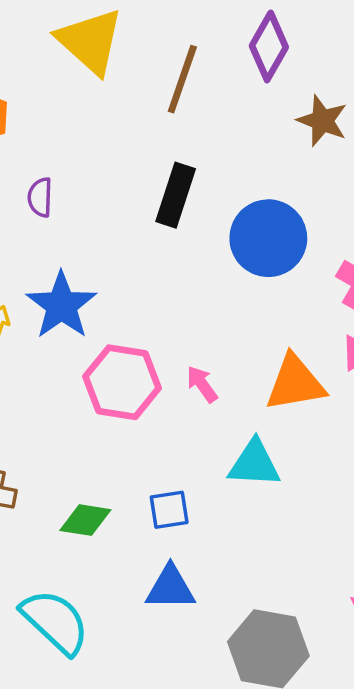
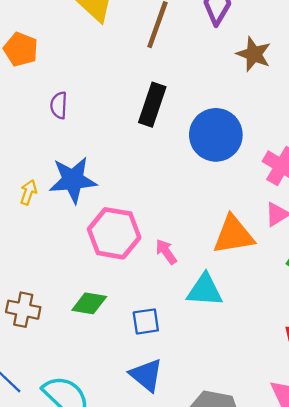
blue star: (61, 305) -> (73, 180), turned 30
pink arrow: (202, 384) -> (166, 252), moved
green diamond: (85, 520) -> (89, 303), moved
blue triangle: (170, 588) -> (146, 375), turned 39

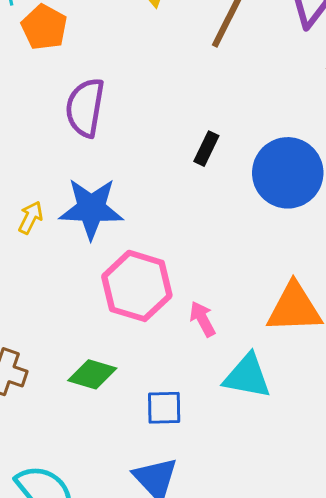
purple semicircle: (59, 105) -> (85, 108), size x1.6
black rectangle: (152, 105) -> (206, 149), moved, size x0.6

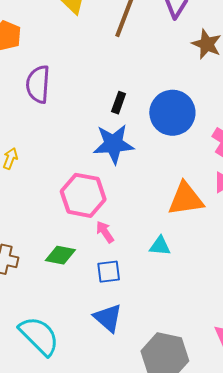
blue star: (91, 209) -> (114, 144), moved
pink arrow: (203, 319) -> (105, 232), moved
cyan triangle: (247, 376) -> (160, 246), size x0.7

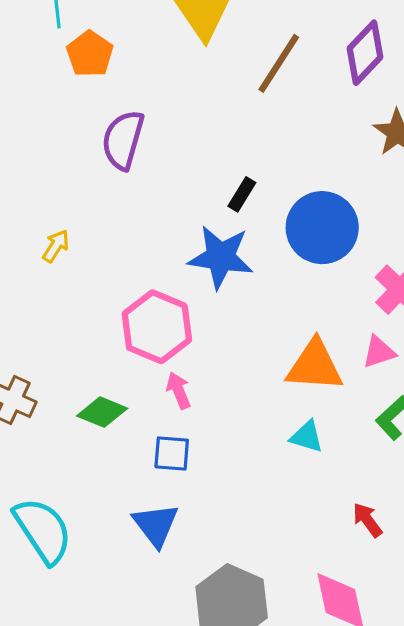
cyan triangle: (160, 246) -> (307, 437), moved

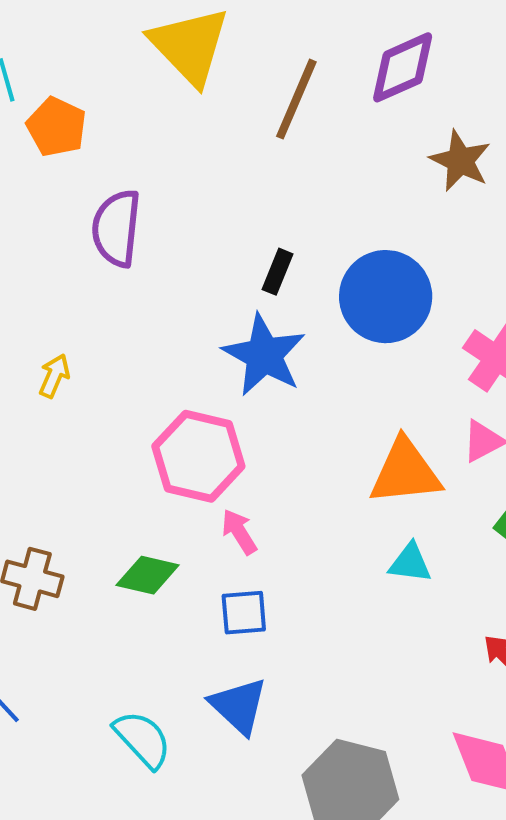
purple diamond: (365, 53) -> (403, 67), turned 32
blue star: (221, 257) -> (264, 355), turned 30
cyan semicircle: (43, 530) -> (143, 739), moved, size x0.7

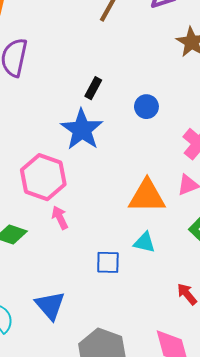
blue circle: (386, 297) -> (146, 107), size x0.5
blue square: (244, 613) -> (108, 262), moved

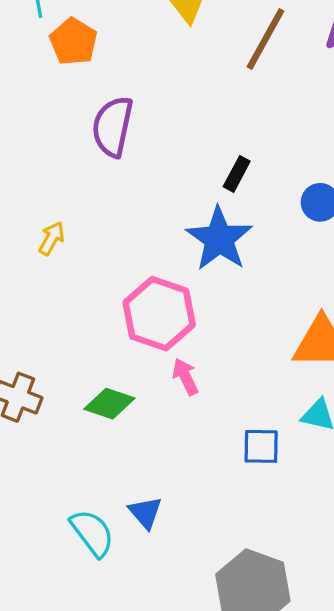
blue triangle: (50, 305) -> (145, 513), moved, size x0.7

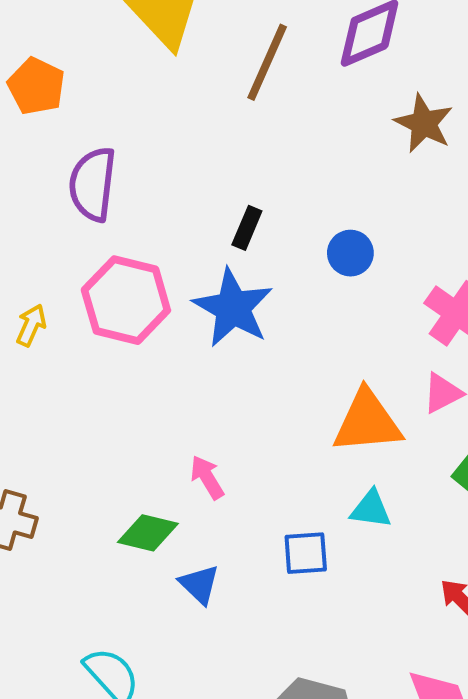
pink hexagon: (159, 314) -> (126, 300), moved
green diamond: (109, 404) -> (148, 533), moved
blue triangle: (145, 513) -> (199, 584), moved

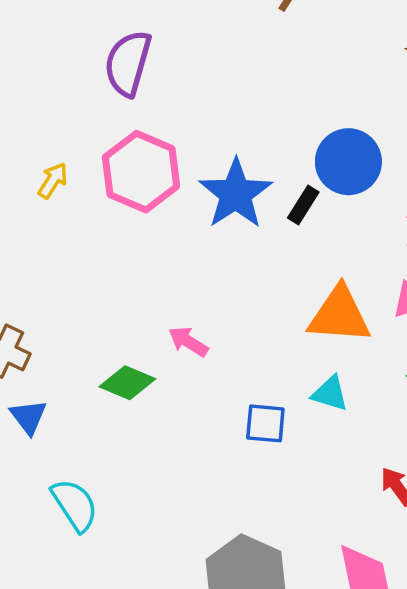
black rectangle: (247, 228) -> (303, 205), moved
blue circle: (350, 253) -> (348, 162), size x1.6
pink arrow: (207, 477) -> (188, 342), turned -36
blue triangle: (199, 584) -> (28, 417), moved

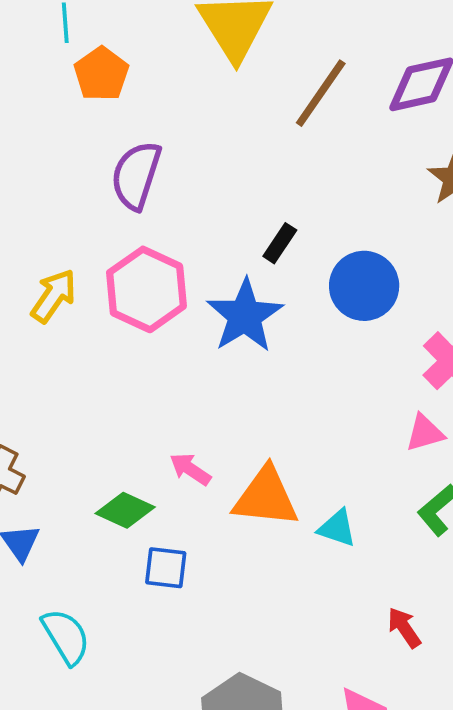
yellow arrow: (53, 181) -> (54, 296), size x1.4
black rectangle: (303, 205) -> (280, 243), moved
orange triangle: (339, 315) -> (266, 497), moved
blue square: (265, 423) -> (166, 568), moved

